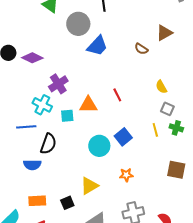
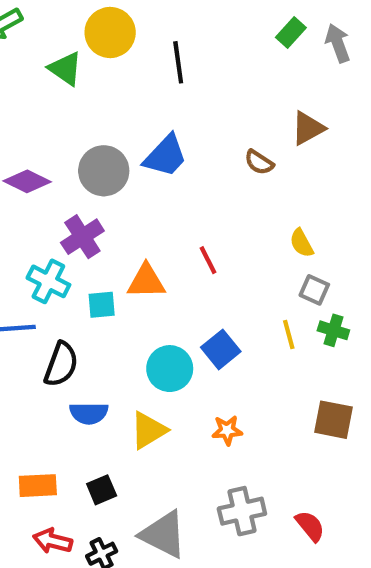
gray circle: (78, 24) -> (104, 171), moved
blue semicircle: (32, 165) -> (89, 413), moved
yellow triangle: (89, 186) -> (148, 430), moved

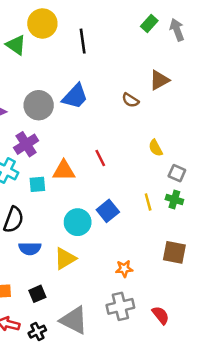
gray square: (314, 290) -> (177, 173), moved
orange star: (227, 430) -> (124, 269), moved

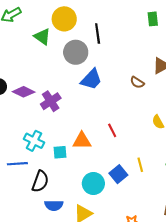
green rectangle: (149, 23) -> (153, 19), turned -48
gray circle: (39, 105) -> (76, 52), moved
purple cross: (26, 144) -> (51, 101), moved
yellow line: (148, 202) -> (140, 165), moved

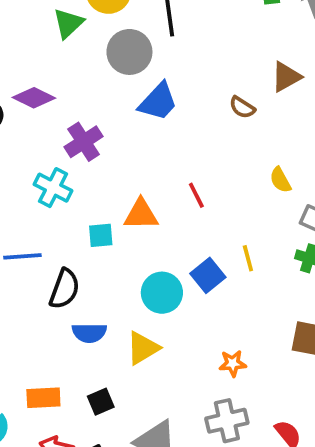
green triangle: (42, 37) -> (68, 23), turned 42
purple diamond: (24, 92) -> (34, 98), moved
cyan cross: (34, 141) -> (53, 188), moved

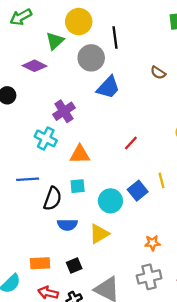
purple diamond: (34, 98) -> (34, 66), moved
brown semicircle: (242, 107) -> (158, 73), moved
red line: (196, 195) -> (131, 143), turned 70
orange triangle: (141, 214) -> (80, 154), moved
cyan square: (101, 235) -> (78, 186), moved

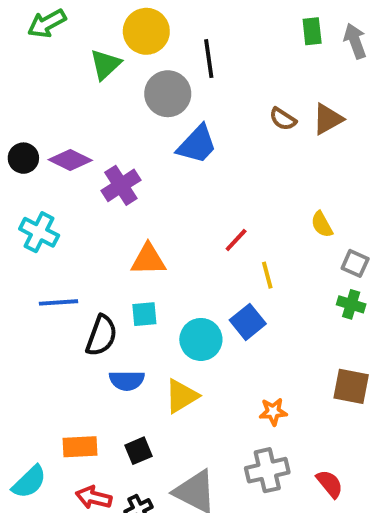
purple diamond: (34, 66) -> (70, 160), moved
cyan cross: (46, 138) -> (39, 232), moved
yellow line: (162, 180) -> (267, 275), moved

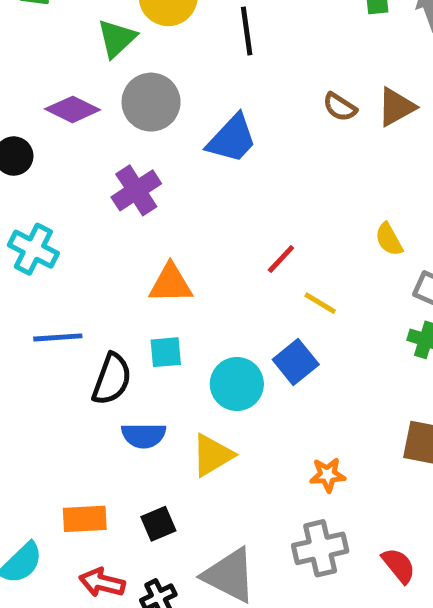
gray circle: (168, 94) -> (151, 102), moved
purple diamond: (70, 160) -> (73, 109), moved
yellow line: (267, 275) -> (320, 303), turned -44

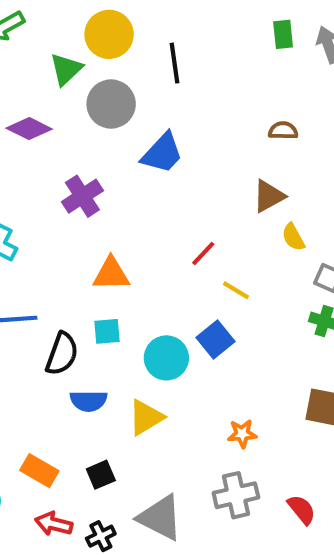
gray circle: (151, 102) -> (111, 104), moved
brown semicircle: (340, 107) -> (283, 131), moved, turned 148
brown triangle: (396, 107) -> (269, 196), moved
orange rectangle: (85, 519) -> (39, 471), turned 33

